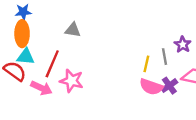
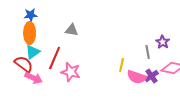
cyan triangle: (26, 57) -> (33, 52), turned -42
yellow line: (146, 64) -> (122, 65), moved
pink arrow: (41, 88) -> (34, 78), moved

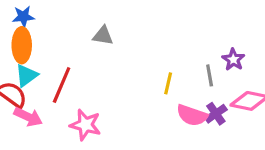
gray triangle: (72, 30) -> (103, 36), moved
yellow line: (122, 65) -> (168, 83), moved
pink star: (71, 72) -> (85, 125), moved

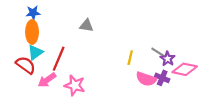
purple star: (233, 60) -> (168, 59), moved
gray line: (210, 75) -> (158, 52), turned -48
purple cross: (216, 114) -> (162, 78), turned -32
pink arrow: (28, 117) -> (47, 80), moved, turned 120

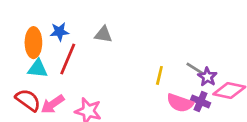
blue star: (33, 13) -> (59, 32), moved
cyan triangle: (35, 52) -> (38, 69), turned 42
red line: (59, 59) -> (68, 59), moved
red semicircle: (26, 65) -> (28, 100), moved

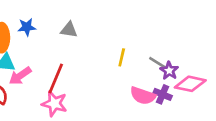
red line: (68, 59) -> (56, 79), moved
yellow line: (159, 75) -> (122, 57), moved
pink arrow: (53, 104) -> (20, 76), moved

